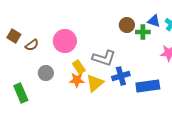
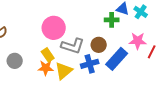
brown circle: (127, 25) -> (99, 45), moved
pink circle: (65, 41) -> (54, 28), moved
blue rectangle: (148, 86) -> (117, 59), moved, turned -40

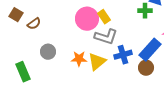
brown circle: (99, 45) -> (146, 68), moved
yellow rectangle: (48, 55) -> (104, 17), moved

